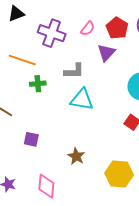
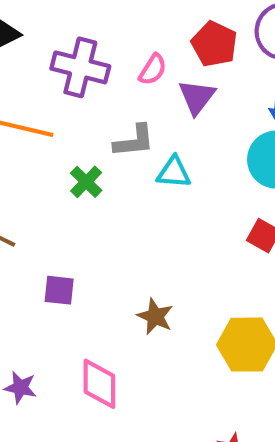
pink semicircle: (88, 29) -> (153, 69), moved
green cross: (38, 84) -> (86, 182), moved, turned -35
cyan triangle: (82, 100) -> (174, 172), moved, size x0.7

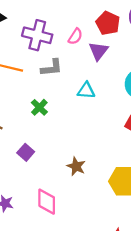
gray L-shape: (134, 141) -> (52, 68), moved
green cross: (86, 182) -> (39, 107), moved
purple square: (59, 290) -> (26, 152), turned 35

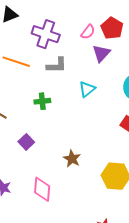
pink semicircle: (75, 36) -> (88, 32), moved
cyan triangle: (86, 91) -> (87, 89), turned -48
green cross: (39, 107) -> (42, 101), turned 35

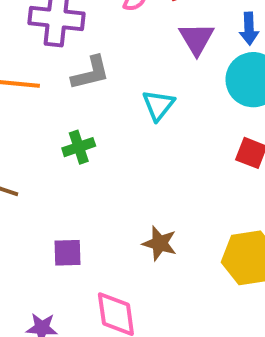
purple triangle: (101, 53) -> (197, 39), moved
purple square: (26, 142) -> (67, 253), moved, turned -35

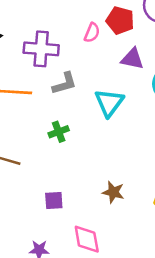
purple triangle: (197, 39) -> (132, 59), turned -45
cyan triangle: (158, 105) -> (109, 103), size x1.4

